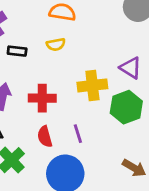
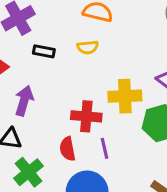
red cross: (42, 98) -> (86, 116), moved

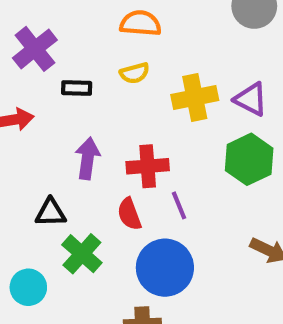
yellow cross: (125, 96) -> (195, 98), moved
purple arrow: (24, 101) -> (88, 158), moved

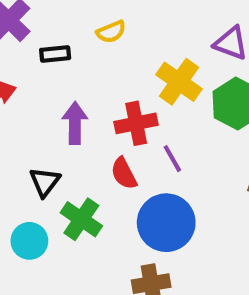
yellow cross: (195, 98) -> (179, 82), moved, turned -36
black triangle: (51, 213) -> (45, 182), turned -44
cyan circle: (28, 287) -> (29, 241), moved

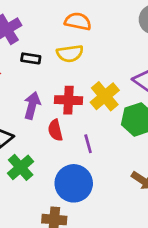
yellow semicircle: (111, 32) -> (70, 53), size x1.4
red cross: (136, 123) -> (68, 100), moved
red semicircle: (124, 173) -> (55, 130), moved

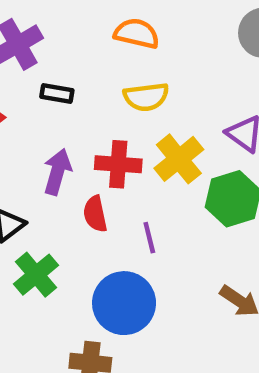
yellow semicircle: (70, 53) -> (146, 97), moved

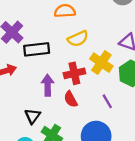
black rectangle: (57, 94) -> (37, 49), size x1.6
purple line: (149, 238) -> (107, 101), moved

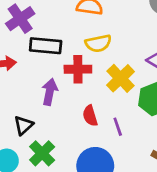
red cross: (74, 73) -> (78, 69), moved
red semicircle: (71, 99) -> (90, 116), moved

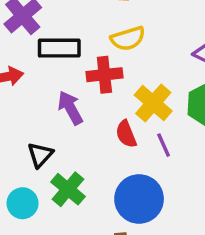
yellow cross: (121, 78) -> (153, 103), moved
purple arrow: (50, 92) -> (70, 108), turned -35

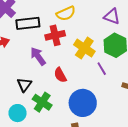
red semicircle: (126, 134) -> (60, 75), moved
purple line: (164, 145) -> (102, 69), moved

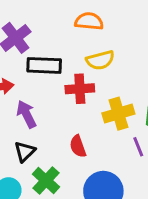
yellow cross: (84, 48) -> (118, 114), turned 30
purple arrow: (38, 56) -> (26, 114), moved

